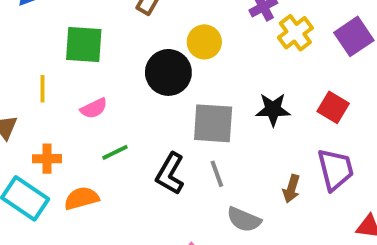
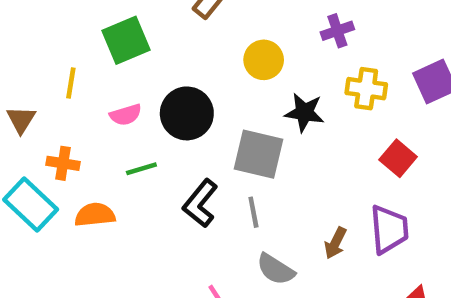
yellow cross: (295, 33) -> (366, 89), moved, turned 36
green square: (84, 44) -> (126, 40), turned -36
black circle: (168, 72) -> (187, 113), moved
black star: (273, 109) -> (304, 112), moved

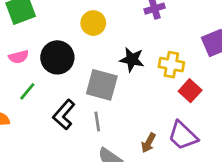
yellow circle: (264, 60) -> (93, 23), moved
yellow cross: (366, 89) -> (171, 65), moved
green line: (141, 169) -> (27, 91), turned -36
purple trapezoid: (389, 229) -> (183, 136), turned 136

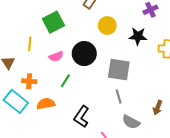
black star: (132, 60) -> (138, 36), moved
black L-shape: (64, 115) -> (81, 117), moved

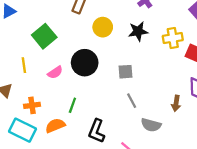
gray square: (119, 70) -> (125, 72), size x0.6
green line: (65, 81) -> (72, 105), moved

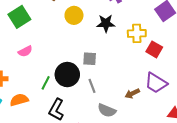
black circle: (85, 63) -> (67, 75), moved
brown arrow: (176, 103) -> (132, 93), turned 48
green line: (72, 105) -> (46, 83), moved

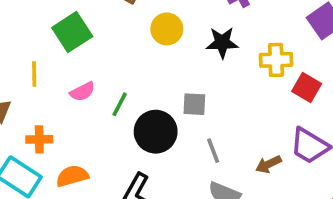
green line: (46, 83) -> (120, 104), moved
gray line: (92, 86) -> (213, 151), moved

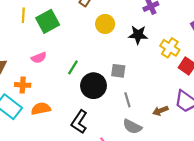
yellow cross: (276, 60) -> (170, 48), turned 30
yellow line: (34, 74) -> (23, 15), moved
pink semicircle: (82, 92) -> (39, 58), moved

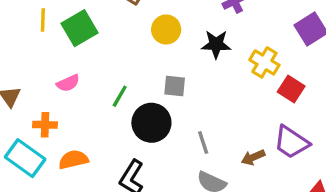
gray square: (118, 71) -> (175, 86), moved

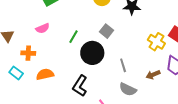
yellow cross: (264, 62) -> (156, 42), moved
gray square: (175, 86) -> (107, 31), turned 32
cyan rectangle: (25, 158) -> (16, 73), size x0.6

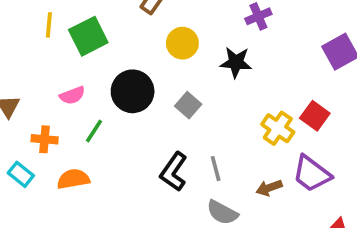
green line: (73, 37) -> (94, 131), moved
black circle: (92, 53) -> (133, 91), moved
black L-shape: (80, 86) -> (174, 172), moved

